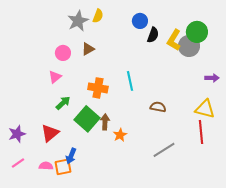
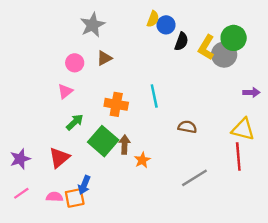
yellow semicircle: (98, 16) -> (153, 19), moved

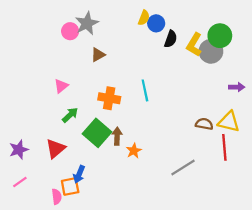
pink circle: (75, 63) -> (70, 31), moved
brown semicircle: (187, 127) -> (204, 124), moved
pink semicircle: (55, 197) -> (57, 197), moved, turned 80

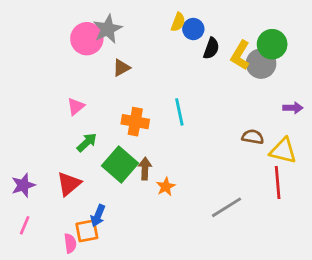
pink circle: (70, 31) -> (87, 39), size x1.5
brown semicircle: (204, 124) -> (253, 137), moved
pink line: (20, 182) -> (25, 225), turned -32

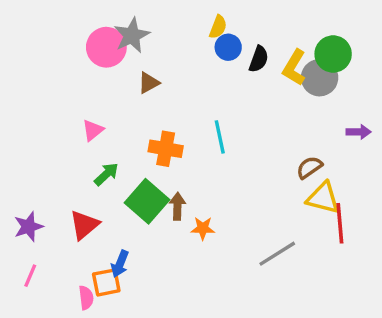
blue circle: (193, 29) -> (228, 47), moved
brown semicircle: (253, 137) -> (309, 167), turned -45
yellow triangle: (283, 151) -> (323, 198), moved
orange star: (166, 187) -> (203, 228), turned 30

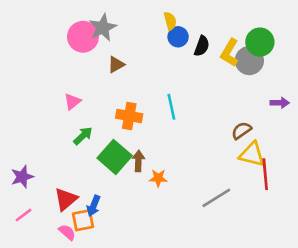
yellow semicircle: (218, 27) -> (170, 21), turned -36
red triangle: (84, 225) -> (66, 199), moved
pink line: (30, 276) -> (24, 215), turned 30
pink semicircle: (86, 298) -> (67, 232), turned -42

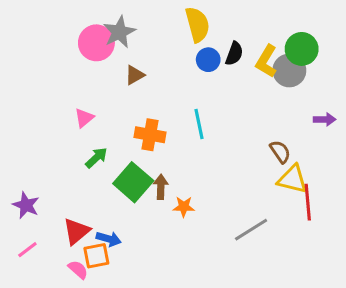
yellow semicircle: (170, 21) -> (197, 24), size x1.6
blue circle: (178, 37) -> (208, 60), moved
brown semicircle: (241, 131) -> (280, 152), turned 90
purple star: (22, 177) -> (26, 205), turned -30
blue arrow: (94, 206) -> (109, 239), turned -96

